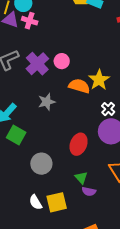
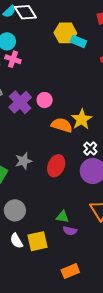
gray star: (47, 102) -> (24, 161), moved
red ellipse: (79, 144) -> (56, 166), moved
gray circle: (41, 164) -> (15, 210), moved
green triangle: (81, 178) -> (62, 217), turned -40

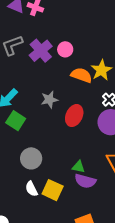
gray star: (24, 161) -> (49, 100), moved
purple semicircle: (70, 231) -> (85, 181), size x1.5
yellow square: (38, 241) -> (53, 190), turned 35

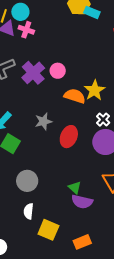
green triangle: (78, 167) -> (75, 188), turned 32
white semicircle: (31, 189) -> (29, 211), turned 35
yellow square: (53, 190) -> (48, 230), moved

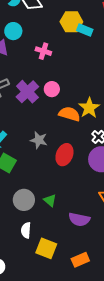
pink cross: (26, 30) -> (43, 51), moved
gray star: (43, 121) -> (39, 140), turned 30
green triangle: (75, 188) -> (50, 200), moved

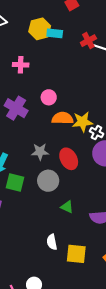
pink circle: (52, 89) -> (49, 97), moved
yellow star: (89, 108) -> (82, 122), moved, turned -30
red ellipse: (64, 155) -> (69, 159), turned -35
gray circle: (24, 200) -> (48, 181), moved

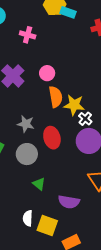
orange semicircle: (63, 118) -> (56, 97), turned 65
white semicircle: (52, 242) -> (28, 218), moved
yellow square: (76, 254) -> (47, 225), moved

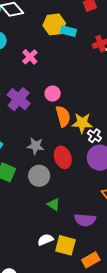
pink cross: (28, 35) -> (30, 57), turned 35
white semicircle: (28, 218) -> (45, 240), turned 70

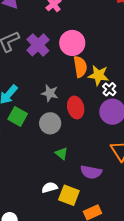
pink circle: (53, 94) -> (72, 43), size x1.6

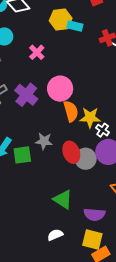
green square: (18, 116) -> (22, 155), moved, turned -30
gray circle: (50, 123) -> (86, 159), moved
green triangle: (62, 153) -> (63, 200), size x1.5
yellow square: (69, 195) -> (92, 240), moved

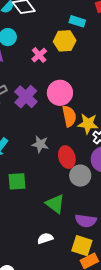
yellow hexagon: (61, 19) -> (65, 41), moved
cyan rectangle: (75, 26) -> (77, 21), moved
green square: (22, 155) -> (17, 181), moved
gray circle: (86, 159) -> (80, 176), moved

